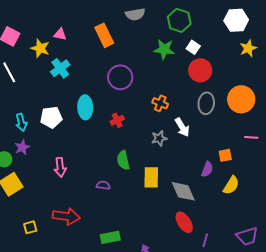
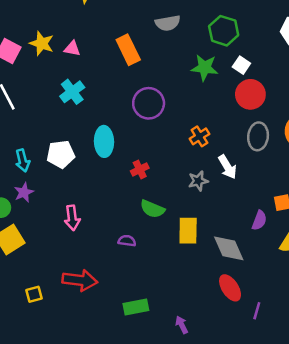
yellow star: (40, 48) -> (42, 43), moved
orange cross: (160, 103) -> (199, 136), turned 35
red cross: (117, 120) -> (140, 169), moved
green semicircle: (123, 160) -> (152, 209), turned -54

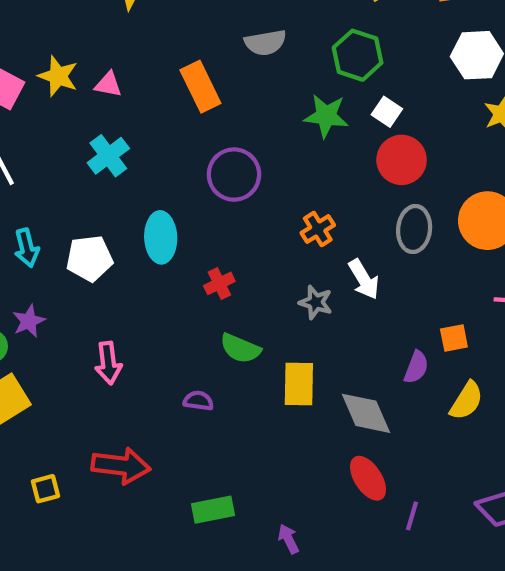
cyan arrow: (23, 161) -> (27, 248), moved
gray star: (198, 181) -> (316, 302), turned 30

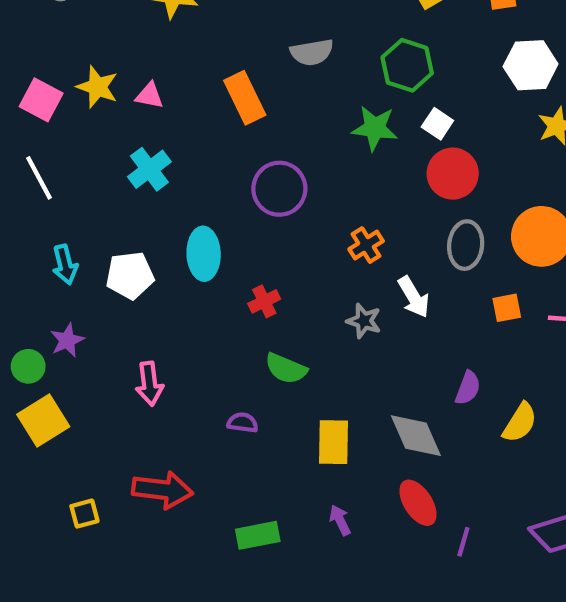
orange square: (454, 338) -> (507, 308), moved
yellow rectangle: (299, 384) -> (334, 442), moved
purple arrow: (288, 539) -> (340, 520), moved

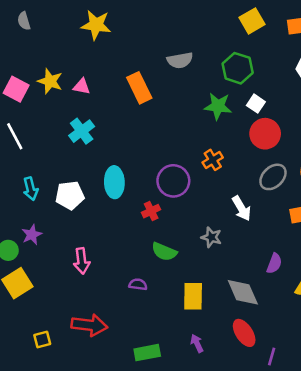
purple circle: (279, 189) -> (173, 181), moved
orange cross: (366, 245) -> (213, 160), moved
gray ellipse: (466, 245) -> (273, 177), turned 40
gray star: (364, 321) -> (211, 237), moved

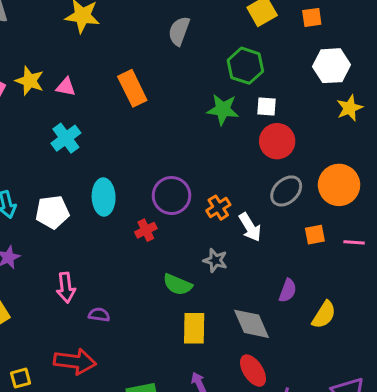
gray semicircle: (180, 60) -> (179, 31), moved, turned 120
white square: (256, 104) -> (267, 106), turned -30
orange cross: (213, 160) -> (218, 208), moved
green semicircle: (164, 252) -> (178, 285), moved
purple semicircle: (138, 284) -> (99, 315), moved

